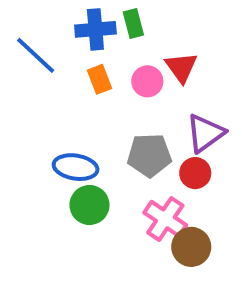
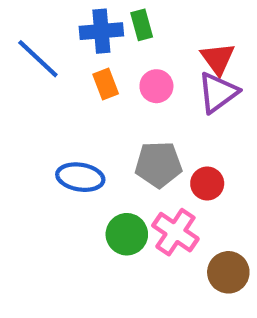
red triangle: (181, 67) -> (218, 59), moved
purple triangle: (205, 133) -> (218, 93), moved
green circle: (89, 205) -> (127, 234), moved
brown circle: (191, 247) -> (228, 272), moved

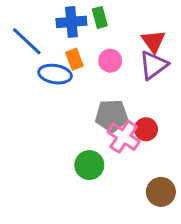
blue ellipse: (80, 177) -> (55, 74), moved
pink cross: (175, 232) -> (124, 137), moved

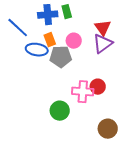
gray pentagon: (112, 116) -> (61, 57), moved
pink cross: (124, 137) -> (83, 92), turned -30

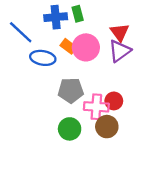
orange rectangle: (50, 40) -> (68, 46), moved, turned -32
pink circle: (74, 41) -> (86, 47), size x1.5
gray pentagon: (61, 57) -> (71, 90), moved
brown circle: (108, 129) -> (107, 127), moved

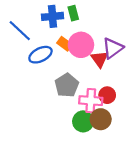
red triangle: (120, 32) -> (100, 59), moved
blue ellipse: (43, 58) -> (40, 55), turned -35
gray pentagon: (71, 90) -> (67, 85), turned -30
green circle: (70, 129) -> (83, 121), moved

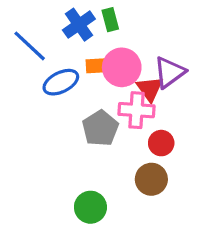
blue cross: (52, 16) -> (79, 25), turned -30
orange rectangle: (65, 44) -> (97, 66), turned -40
pink cross: (91, 101) -> (137, 110), moved
green circle: (83, 121) -> (90, 207), moved

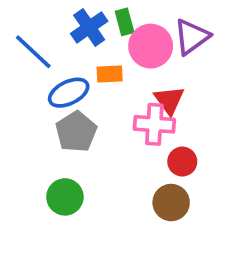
pink circle: (122, 67) -> (151, 46), moved
purple triangle: (169, 72) -> (192, 37), moved
gray pentagon: (100, 128) -> (76, 132), moved
green circle: (90, 207) -> (65, 197), moved

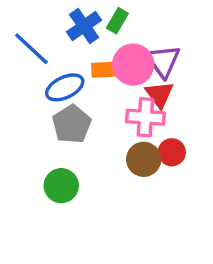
green rectangle: (125, 22) -> (117, 21), turned 45
purple triangle: (192, 37) -> (163, 61), moved, turned -30
pink circle: (151, 46) -> (133, 65), moved
brown circle: (171, 203) -> (144, 159), moved

